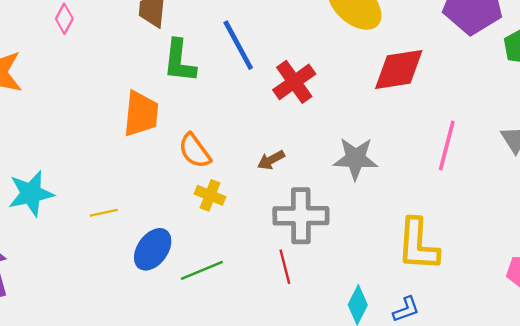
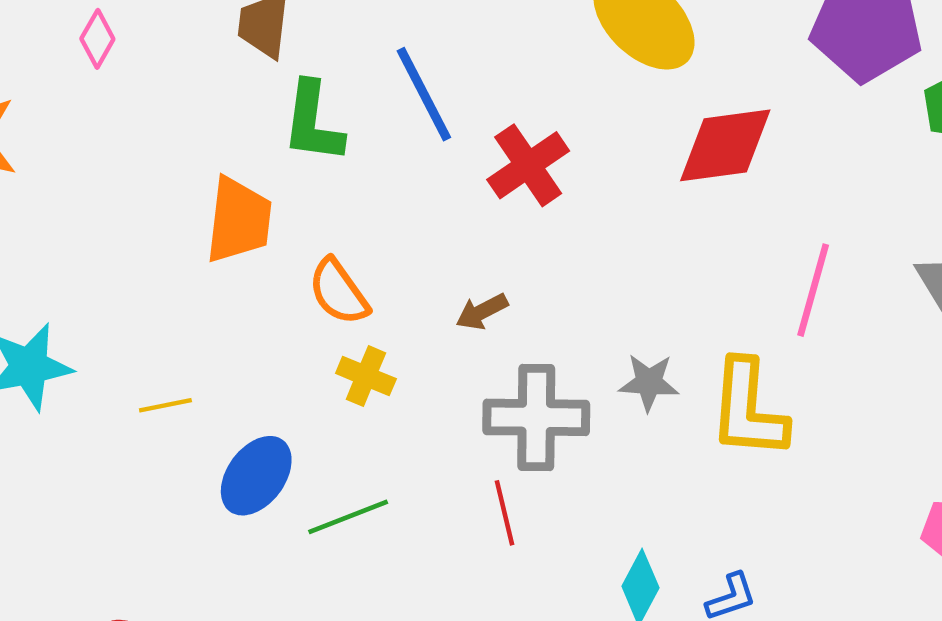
gray star: (355, 159) -> (649, 382), moved, size x0.7
yellow L-shape: (418, 245) -> (748, 409), moved

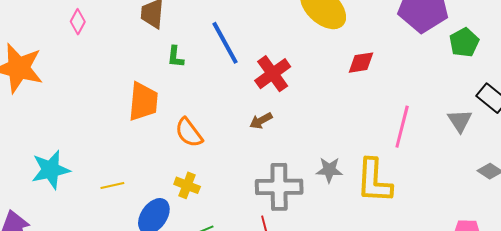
green L-shape: (313, 122) -> (175, 57), size x0.6
red diamond: (725, 145) -> (361, 63), size x0.6
brown arrow: (482, 312) -> (261, 121), moved
yellow cross: (366, 376) -> (187, 185), moved

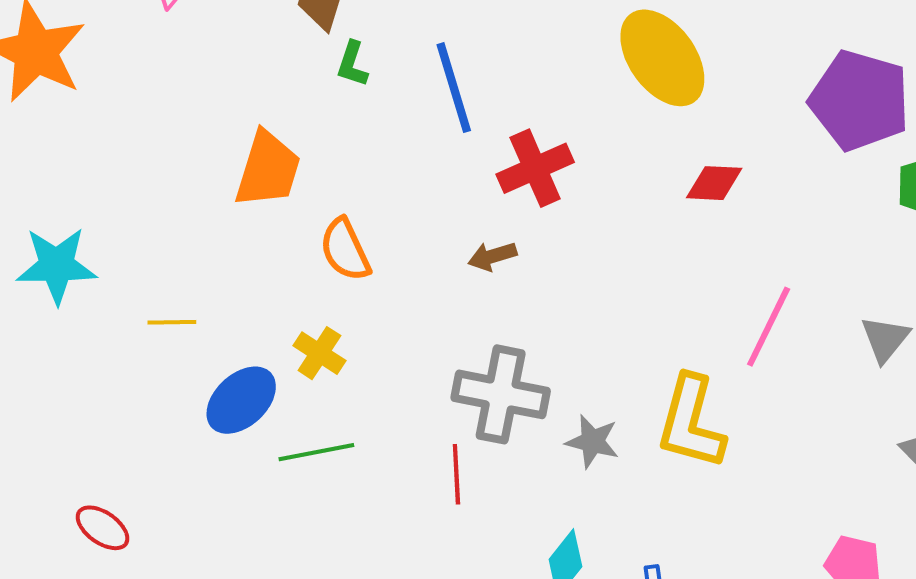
green L-shape: (175, 57) -> (352, 64), moved
gray star: (329, 170) -> (592, 441), moved

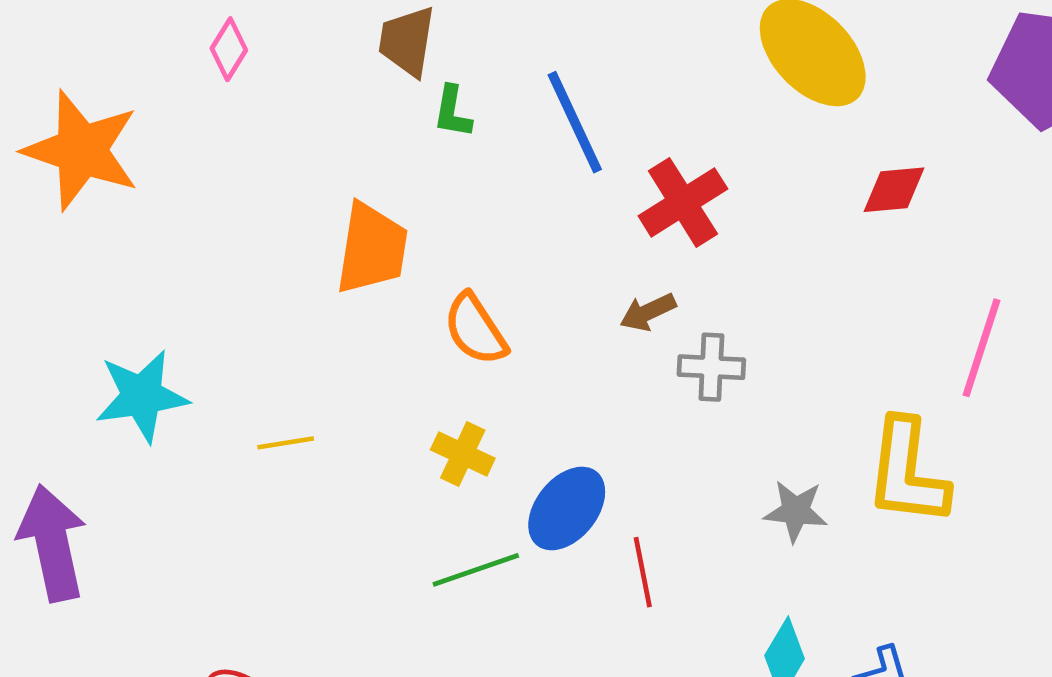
gray cross: (501, 394) -> (711, 367), moved, size x0.6
blue ellipse: (241, 400) -> (567, 508), moved

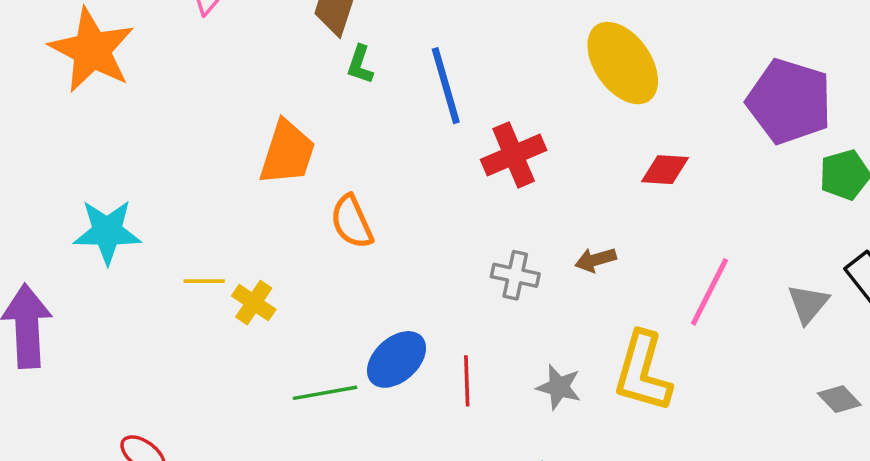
brown arrow: (648, 312) -> (596, 260), moved
yellow cross: (463, 454) -> (254, 303), moved
red line: (643, 572) -> (467, 381), moved

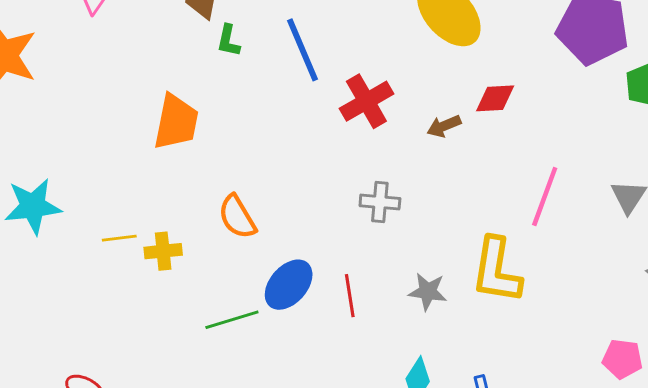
orange semicircle: (352, 222) -> (237, 217), moved
brown arrow: (596, 260) -> (444, 126), moved
yellow cross: (254, 303) -> (163, 251), turned -33

